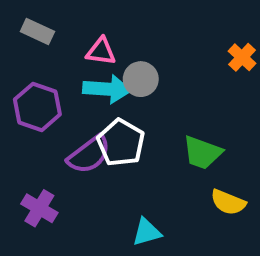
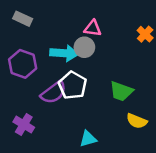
pink triangle: (101, 51) -> (93, 28), moved

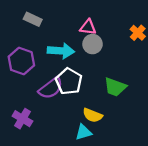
gray rectangle: (23, 19) -> (33, 19), moved
gray circle: (84, 47) -> (93, 44), moved
yellow semicircle: (137, 121) -> (93, 115), moved

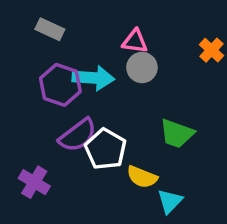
purple hexagon: (21, 61) -> (60, 85), moved
white pentagon: (69, 81) -> (105, 149), moved
cyan triangle: (83, 132) -> (170, 201), moved, turned -30

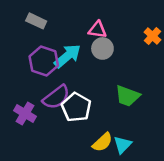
cyan arrow: (93, 78) -> (67, 56), turned -44
yellow semicircle: (142, 177) -> (102, 142), moved, turned -65
purple cross: (34, 182) -> (25, 113), moved

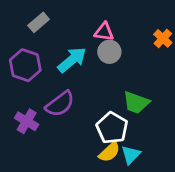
gray rectangle: (36, 21) -> (39, 22), turned -66
purple hexagon: (44, 61) -> (25, 65), moved
white pentagon: (76, 107) -> (112, 128), moved

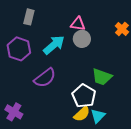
gray rectangle: (39, 22) -> (29, 17), turned -35
purple cross: (27, 121) -> (14, 112), moved

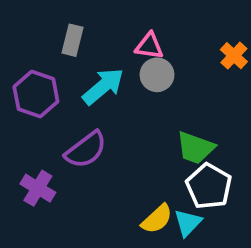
gray rectangle: (29, 17) -> (72, 40), moved
white pentagon: (84, 96) -> (209, 186), moved
purple cross: (14, 112) -> (38, 188), moved

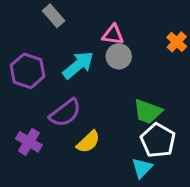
gray rectangle: (72, 40) -> (54, 16), moved, turned -55
yellow semicircle: (157, 219) -> (88, 142), moved

